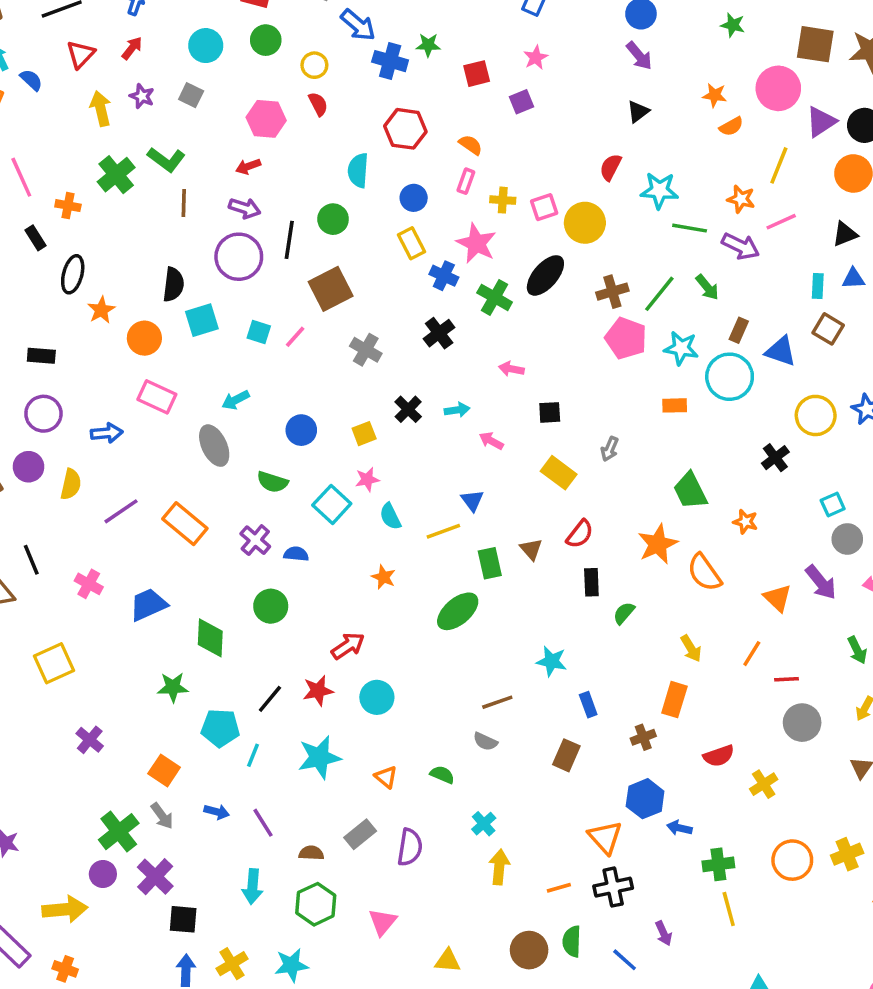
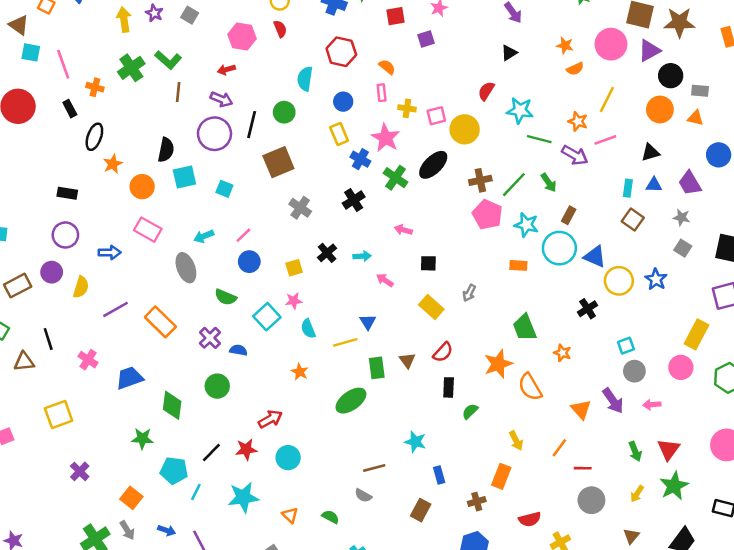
purple triangle: (821, 122) -> (649, 51), moved
pink rectangle: (466, 181) -> (382, 93), turned -30
pink line: (295, 337) -> (243, 235), moved
blue triangle: (781, 351) -> (595, 256), moved

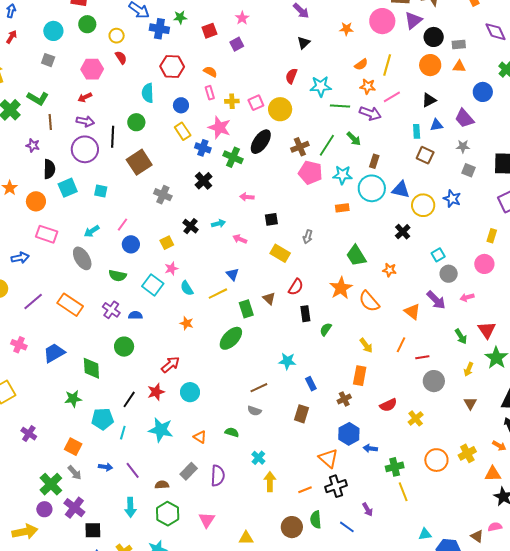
purple star: (154, 13) -> (33, 145), moved
orange semicircle: (575, 69) -> (361, 65), moved
yellow rectangle: (696, 334) -> (492, 236), size x0.6
cyan star: (243, 497) -> (161, 430), turned 30

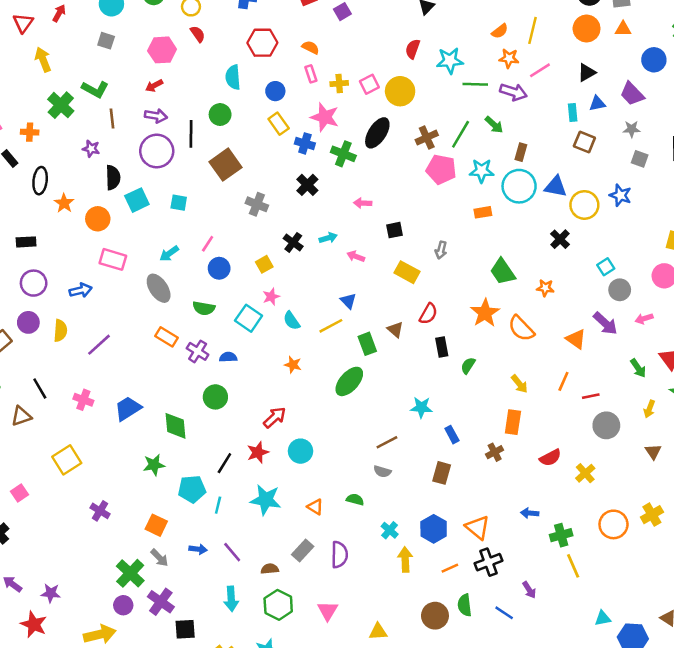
orange rectangle: (70, 305) -> (167, 337), moved, size x0.7
blue hexagon: (349, 434) -> (434, 529), moved

